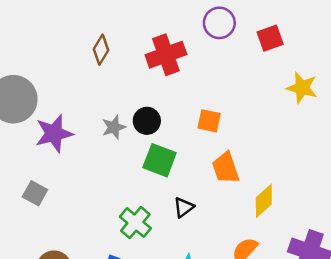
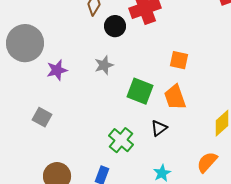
black circle: (147, 121) -> (115, 26), moved
purple star: (54, 134) -> (57, 70), size x0.7
orange trapezoid: (226, 168) -> (175, 97), moved

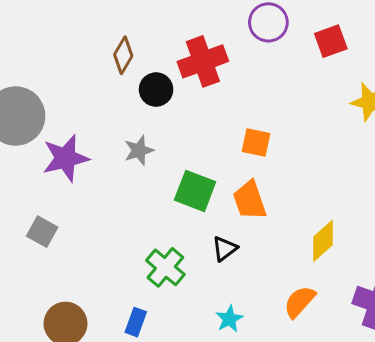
purple star: (57, 70) -> (66, 158), size x1.4

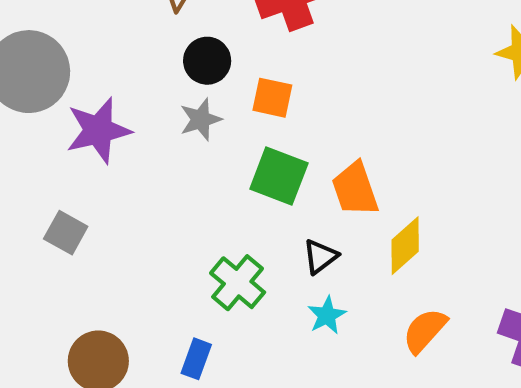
black circle: (156, 90) -> (207, 61), moved
orange square: (256, 143) -> (272, 98), moved
yellow diamond: (323, 241) -> (405, 246), moved
cyan star: (229, 319) -> (327, 315), moved

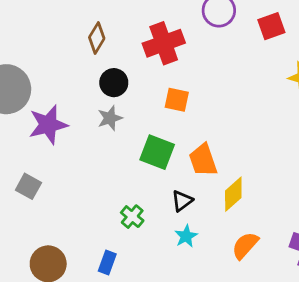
orange square: (272, 98) -> (177, 100), moved
green cross: (238, 283) -> (132, 217), size x0.7

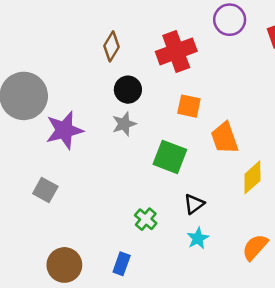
orange trapezoid: (203, 160) -> (225, 138), moved
yellow diamond: (233, 194) -> (252, 177), moved

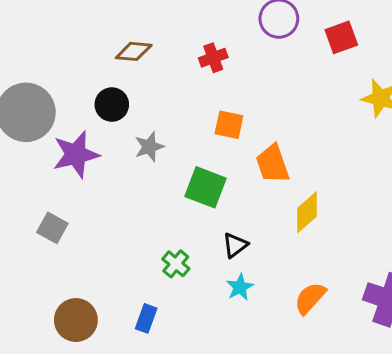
brown diamond: (111, 46) -> (134, 51), turned 64
red cross: (176, 51) -> (213, 58), size x0.6
black circle: (128, 90) -> (112, 105), moved

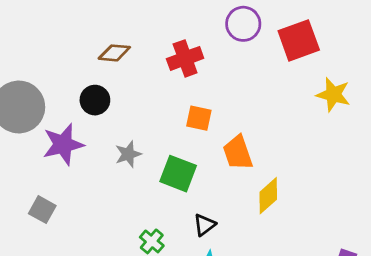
red square: (341, 37) -> (299, 40), size x1.4
red cross: (213, 58) -> (185, 58), size x1.4
gray star: (149, 147) -> (128, 154), moved

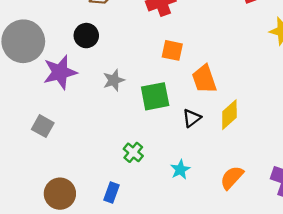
green square: (178, 174) -> (155, 96), turned -32
black triangle: (204, 225) -> (192, 118), moved

